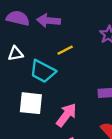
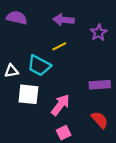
purple arrow: (49, 21) -> (64, 20), moved
white triangle: (16, 54) -> (11, 71), moved

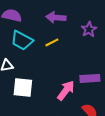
cyan trapezoid: (39, 66) -> (22, 40), moved
pink arrow: (60, 105) -> (66, 90), moved

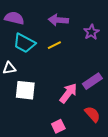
purple rectangle: (90, 78) -> (92, 81), turned -30

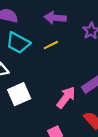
white square: (25, 90) -> (19, 94), turned -30

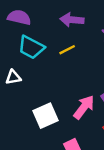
white square: (19, 94) -> (46, 116), moved

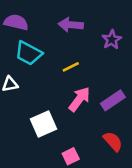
yellow line: (67, 50) -> (71, 67), moved
pink arrow: (84, 107) -> (79, 99), moved

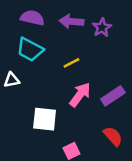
purple semicircle: (16, 22) -> (32, 18), moved
purple star: (112, 40) -> (102, 28), moved
white square: (43, 124) -> (45, 119), turned 30

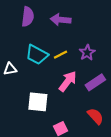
purple semicircle: (32, 18) -> (28, 17), turned 84
purple star: (102, 28) -> (87, 53), moved
cyan trapezoid: (30, 50) -> (37, 55), moved

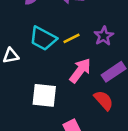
red semicircle: (95, 116) -> (104, 100), moved

